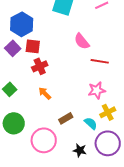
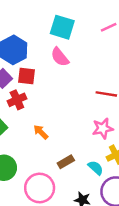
pink semicircle: (82, 41) -> (60, 57), moved
red cross: (40, 66) -> (17, 100), moved

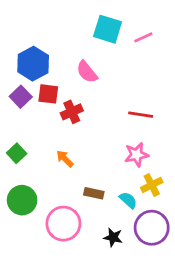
cyan square: (62, 27) -> (108, 29), moved
red cross: (17, 100) -> (72, 112), moved
brown rectangle: (66, 162) -> (94, 193), turned 42

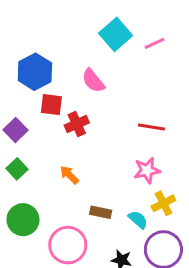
cyan square: (108, 29) -> (116, 34), turned 32
purple square: (21, 97) -> (16, 130), moved

